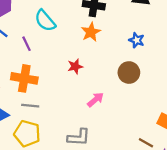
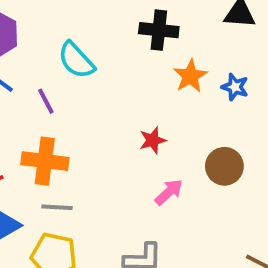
orange star: (91, 32) -> (190, 76), moved
red star: (75, 66) -> (153, 140), moved
brown circle: (129, 73) -> (224, 166), moved

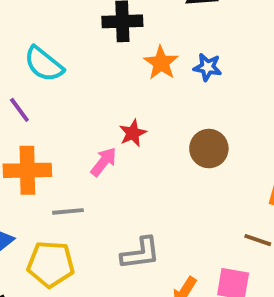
pink arrow: (169, 192) -> (104, 162), moved
gray line: (57, 207) -> (68, 211), moved

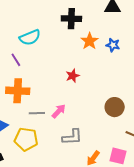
cyan semicircle: (44, 64) -> (30, 37), turned -65
brown circle: (209, 149) -> (115, 107), moved
pink arrow: (104, 162) -> (59, 111), moved

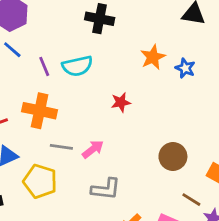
black cross: (71, 19) -> (100, 19), moved
cyan semicircle: (30, 37) -> (77, 66), moved

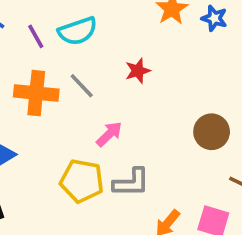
gray line: (61, 147) -> (82, 86), moved, turned 45
yellow pentagon: (40, 181) -> (82, 181), moved

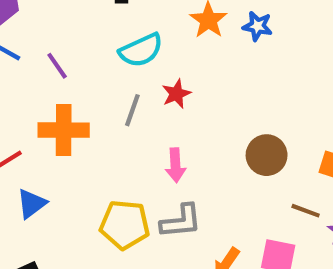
cyan semicircle: (78, 31) -> (141, 50), moved
gray line: (82, 86) -> (132, 110), moved, turned 68
pink arrow: (109, 134) -> (175, 165), moved, turned 136

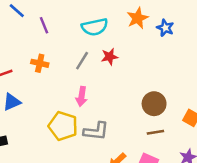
orange cross: (64, 130) -> (40, 63), size x0.6
pink arrow: (175, 165) -> (82, 96), moved
brown line: (306, 211) -> (155, 132), moved, turned -42

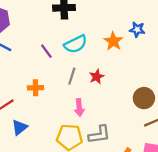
orange star: (138, 18) -> (113, 41), moved
purple line: (44, 25) -> (46, 51), moved
red star: (110, 57) -> (97, 77), moved

